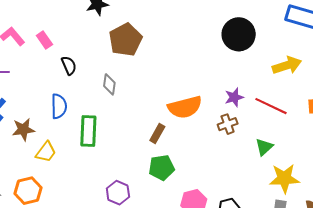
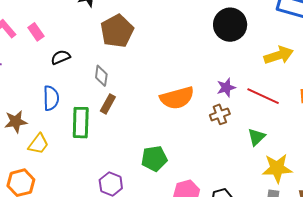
black semicircle: (69, 65) -> (61, 57), turned -90
brown rectangle: (157, 134) -> (108, 104), moved

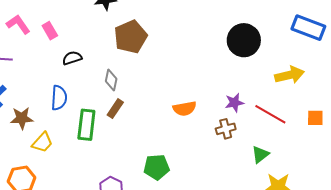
orange semicircle: (177, 98) -> (185, 109), size x0.7

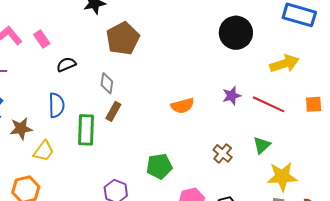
brown cross: (226, 129) -> (223, 153), moved, turned -30

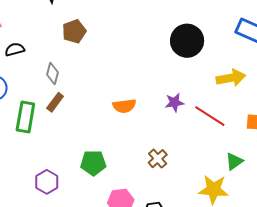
brown pentagon: (123, 39) -> (74, 31), size x0.7
green triangle: (262, 145) -> (234, 161), moved

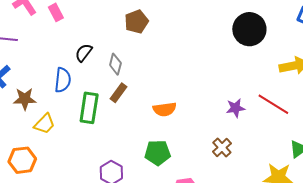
black semicircle: (15, 49) -> (84, 53), moved, turned -36
purple star: (174, 103) -> (235, 108), moved
orange semicircle: (124, 106) -> (165, 109), moved

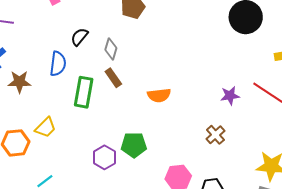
brown rectangle: (118, 93) -> (113, 78), turned -72
yellow trapezoid: (44, 124) -> (45, 128), moved
green pentagon: (158, 153) -> (134, 145), moved

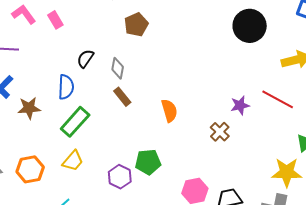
green rectangle: (84, 92) -> (75, 122), moved, turned 36
orange semicircle: (159, 95) -> (169, 111), turned -95
yellow trapezoid: (45, 128) -> (73, 161), moved
brown cross: (215, 135) -> (220, 132), moved

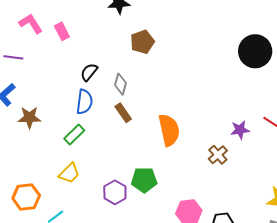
blue semicircle: (66, 87) -> (84, 102), moved
orange semicircle: (169, 111) -> (169, 130), size x1.4
green rectangle: (75, 122) -> (74, 135), size x0.7
orange hexagon: (30, 169) -> (26, 197), moved

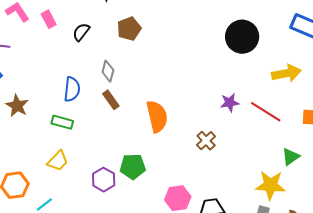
black semicircle: (89, 72) -> (81, 32), moved
brown star: (29, 117) -> (17, 106), turned 30
purple star: (240, 130) -> (230, 103), moved
green rectangle: (74, 135) -> (62, 122), turned 60

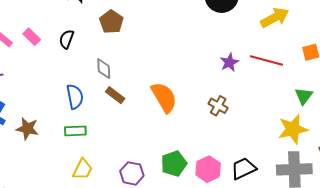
green pentagon: (133, 167) -> (174, 164), moved

